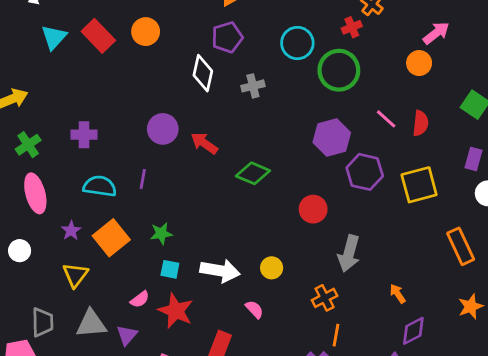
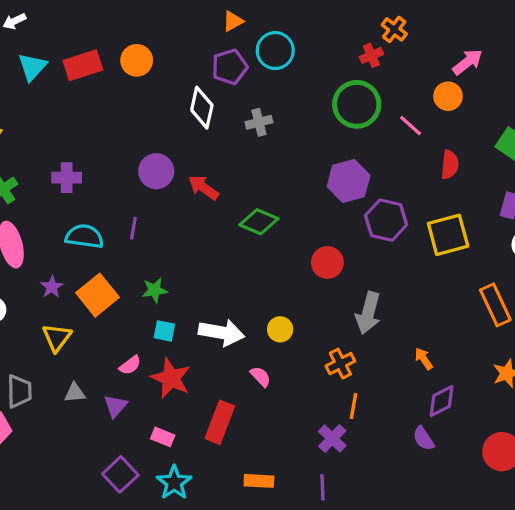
red rectangle: (98, 36) -> (83, 65), turned -64
cyan circle: (297, 43) -> (275, 51), moved
pink line: (386, 119) -> (411, 126), moved
gray triangle: (91, 324) -> (75, 393), size x0.6

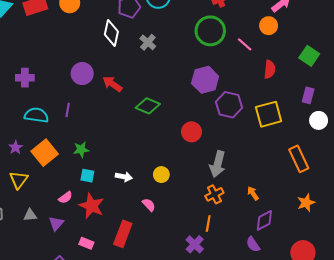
gray cross: (259, 122) -> (148, 42), turned -35
white arrow: (221, 333) -> (124, 177), size x0.6
orange cross: (340, 364) -> (214, 194), moved

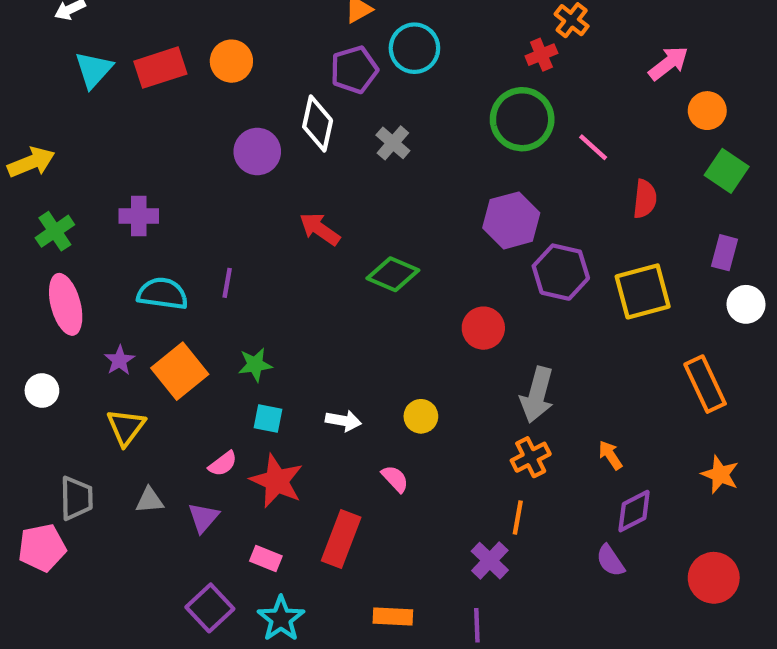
orange circle: (269, 26) -> (707, 111), moved
purple circle: (82, 74) -> (257, 152), moved
orange star: (306, 203) -> (720, 474), turned -30

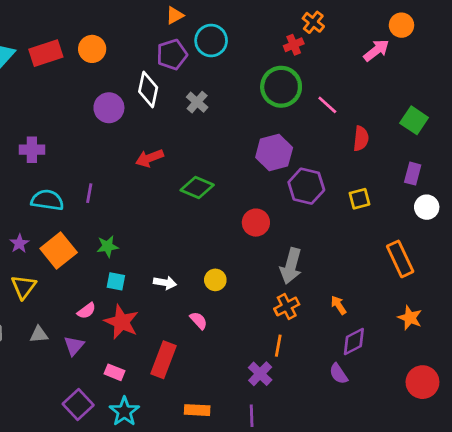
orange circle: (707, 111) -> (401, 25), moved
red arrow: (320, 229) -> (150, 158), turned -56
yellow square: (643, 291) -> (359, 199), size x0.6
red circle: (714, 578) -> (422, 382), moved

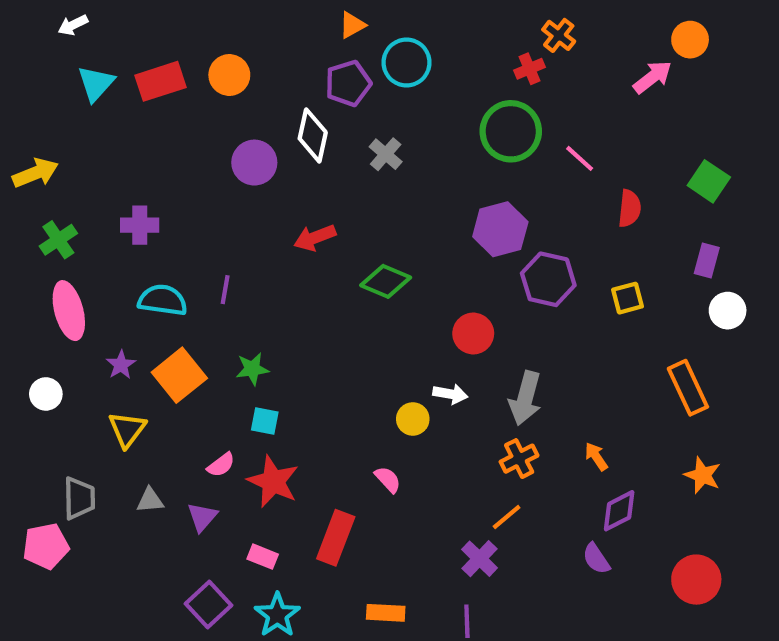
white arrow: (165, 283) -> (450, 394), moved
orange line: (278, 346) -> (507, 517), turned 40
red circle: (422, 382) -> (696, 580), moved

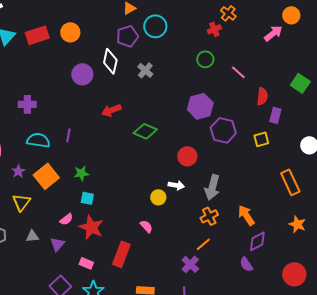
green circle: (511, 131) -> (205, 59), size x0.6
purple rectangle: (707, 261) -> (275, 115), moved
orange arrow: (596, 457) -> (246, 215), size x1.5

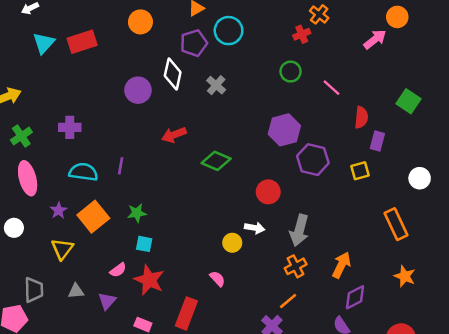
orange circle: (70, 32) -> (140, 22), moved
orange arrow: (246, 215) -> (341, 265), turned 60

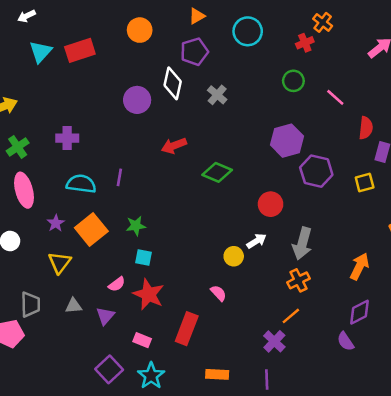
cyan circle: (229, 31) -> (248, 31), moved
white arrow: (255, 228) -> (257, 241), turned -42
orange arrow: (341, 265) -> (359, 266), moved

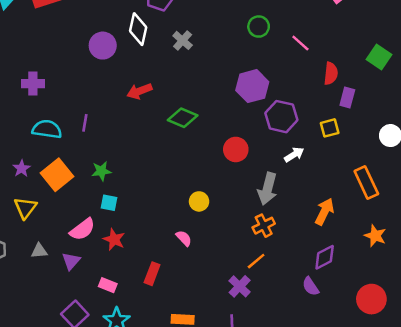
white arrow: (257, 241) -> (294, 155), moved
pink semicircle: (117, 284) -> (82, 229), size x1.5
red star: (149, 294) -> (114, 239), size x0.7
red rectangle: (187, 329) -> (152, 274), size x0.7

